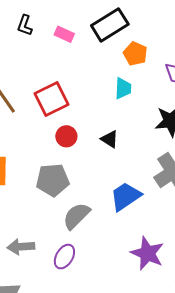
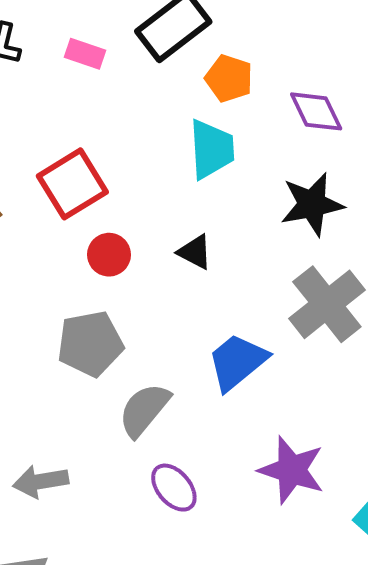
cyan trapezoid: (123, 88) -> (212, 149), size x1.4
purple ellipse: (64, 257) -> (174, 488), moved, turned -65

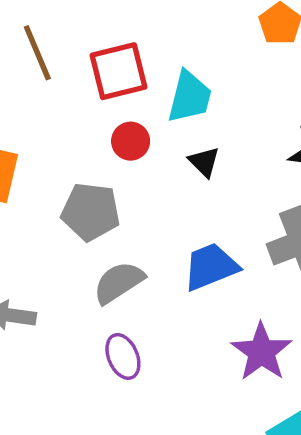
cyan trapezoid: (212, 149) -> (190, 97), moved
purple star: (292, 470) -> (261, 352), moved

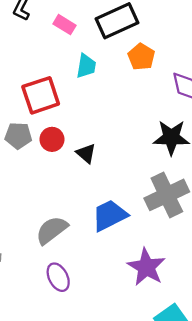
cyan trapezoid: (190, 97) -> (86, 66), moved, size x0.7
black triangle: (204, 162) -> (86, 153), moved
gray pentagon: (91, 212) -> (18, 136), moved, size x0.7

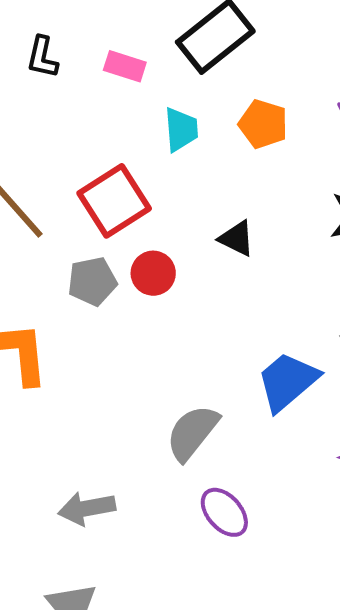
orange pentagon: (141, 57) -> (263, 124), moved
black triangle: (86, 153) -> (237, 238), moved

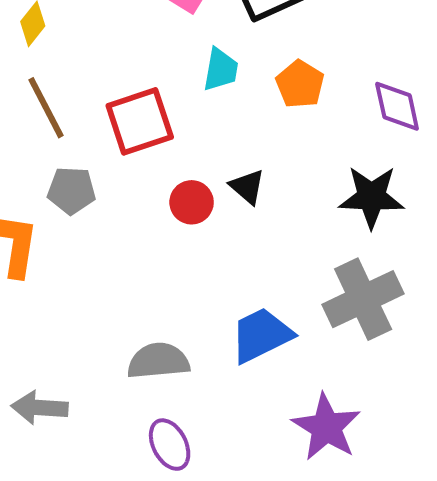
red circle: (153, 273) -> (192, 202), moved
gray pentagon: (92, 281) -> (71, 190), moved
gray semicircle: (192, 433) -> (158, 361), turned 32

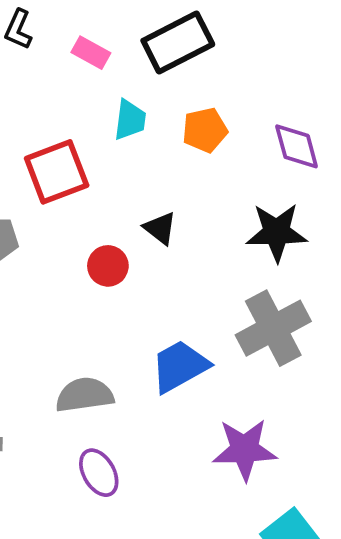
orange pentagon: (300, 84) -> (205, 130), turned 30
red circle: (192, 202) -> (108, 266), moved
purple star: (326, 427) -> (245, 449), turned -30

